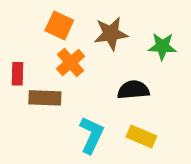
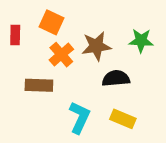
brown star: (111, 34) -> (96, 46), moved
red rectangle: (17, 74) -> (15, 35), moved

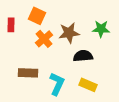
brown rectangle: (39, 85) -> (28, 73), moved

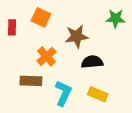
green star: (101, 29) -> (116, 19), moved
orange cross: (44, 39) -> (47, 56), moved

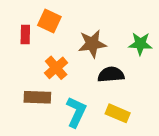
green star: (116, 19) -> (140, 44), moved
red rectangle: (12, 27) -> (25, 34), moved

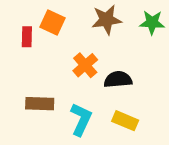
brown star: (92, 44) -> (107, 20), moved
green star: (140, 44) -> (152, 23), moved
orange cross: (56, 68) -> (85, 65), moved

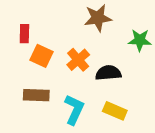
orange square: (52, 23) -> (41, 56), moved
green star: (152, 23) -> (140, 40), moved

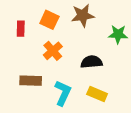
orange square: (41, 56) -> (49, 20), moved
orange cross: (78, 60) -> (53, 51), moved

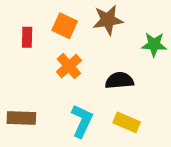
brown rectangle: (31, 81) -> (21, 118), moved

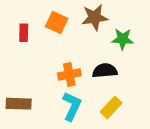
green star: (154, 44) -> (123, 39), moved
orange cross: (69, 66) -> (69, 74), moved, turned 30
yellow rectangle: (127, 122) -> (111, 107), turned -70

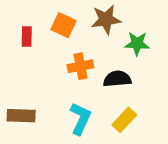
orange cross: (69, 74) -> (80, 66), moved

